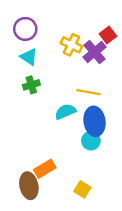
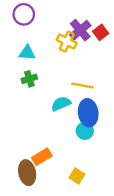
purple circle: (25, 29) -> (24, 14), moved
purple cross: (95, 52) -> (80, 30), moved
cyan triangle: (29, 57) -> (27, 53), turned -30

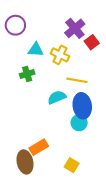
purple circle: (24, 14) -> (15, 25), moved
red square: (101, 32) -> (92, 42), moved
yellow cross: (67, 41) -> (60, 55), moved
cyan triangle: (27, 53) -> (36, 50), moved

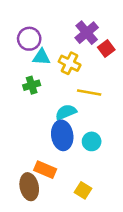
purple circle: (15, 25) -> (29, 39), moved
blue ellipse: (82, 106) -> (62, 135), moved
orange rectangle: (39, 147) -> (45, 170), turned 54

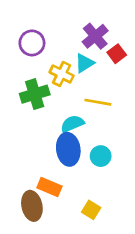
cyan triangle: (41, 57) -> (84, 63), moved, turned -36
yellow cross: (70, 63) -> (62, 74), moved
green cross: (32, 85) -> (35, 94), size x1.5

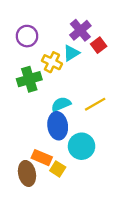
yellow line: (98, 102) -> (95, 104), moved, turned -40
cyan circle: (101, 156) -> (82, 146), moved, size x1.5
yellow square: (91, 210) -> (58, 169), moved

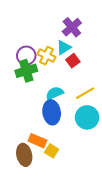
purple circle: (27, 36) -> (26, 56), moved
red square: (99, 45) -> (73, 61), moved
cyan circle: (82, 146) -> (87, 117), moved

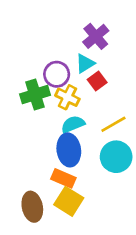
purple circle: (26, 56) -> (57, 74), moved
yellow cross: (47, 56) -> (67, 97), moved
orange rectangle: (37, 141) -> (63, 178), moved
yellow square: (52, 151) -> (69, 201), size x1.5

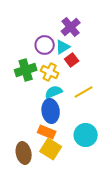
purple circle: (57, 74) -> (45, 45), moved
cyan circle: (116, 157) -> (86, 135), moved

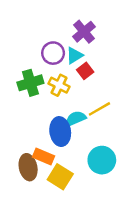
cyan semicircle: (54, 92) -> (76, 118), moved
orange rectangle: (47, 132) -> (44, 157), moved
brown ellipse: (24, 153) -> (28, 167), moved

